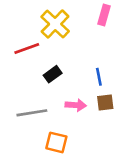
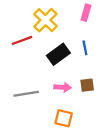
black rectangle: (53, 74) -> (58, 54), moved, size x1.5
blue line: (99, 77) -> (85, 48), moved
orange square: (56, 142) -> (64, 118), moved

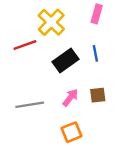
pink arrow: (63, 87) -> (70, 98), turned -56
orange square: (64, 118) -> (71, 132), turned -36

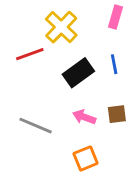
pink arrow: (70, 98) -> (84, 117), turned -108
gray line: (30, 105) -> (36, 126), turned 32

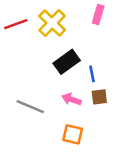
red line: (30, 54) -> (16, 24), moved
blue line: (114, 64) -> (92, 74), moved
orange square: (86, 158) -> (73, 134), turned 35

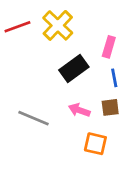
pink rectangle: (98, 15) -> (109, 47), moved
blue line: (92, 74) -> (114, 78), moved
orange square: (73, 134) -> (95, 144), moved

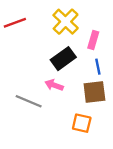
yellow cross: (58, 25) -> (66, 22), moved
brown square: (110, 107) -> (94, 92), size x1.5
pink arrow: (79, 110) -> (54, 85), moved

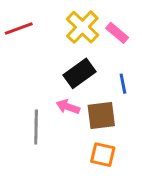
pink rectangle: (93, 40) -> (117, 33), moved, turned -66
brown square: (94, 92) -> (101, 115), moved
gray line: (29, 101) -> (36, 127), turned 68

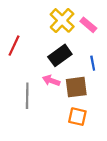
red line: (19, 29) -> (14, 46), moved, turned -45

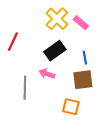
brown square: (76, 87) -> (83, 80), moved

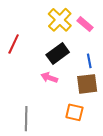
gray line: (25, 88) -> (26, 119), moved

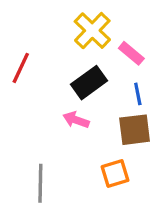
pink rectangle: (85, 24) -> (131, 53), moved
orange square: (74, 112) -> (115, 174), turned -30

